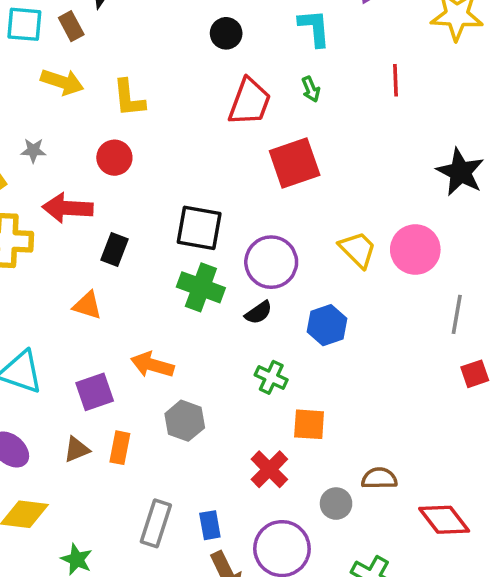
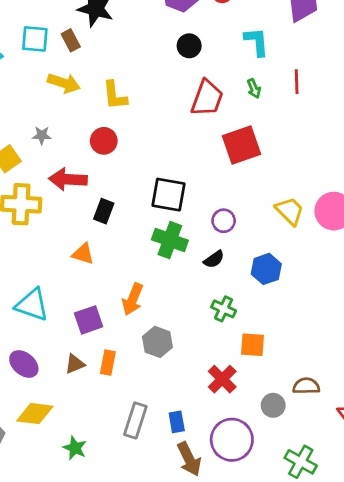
red line: (395, 80) -> (297, 82), moved
purple circle: (271, 262) -> (224, 221), size x0.6
orange arrow: (152, 365) -> (133, 299), turned -84

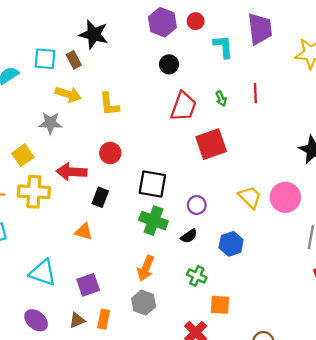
cyan L-shape: (257, 42) -> (223, 47), moved
gray star: (42, 135) -> (50, 123), moved, size x1.5
red circle: (104, 141) -> (110, 153), moved
orange arrow: (133, 299) -> (146, 268), moved

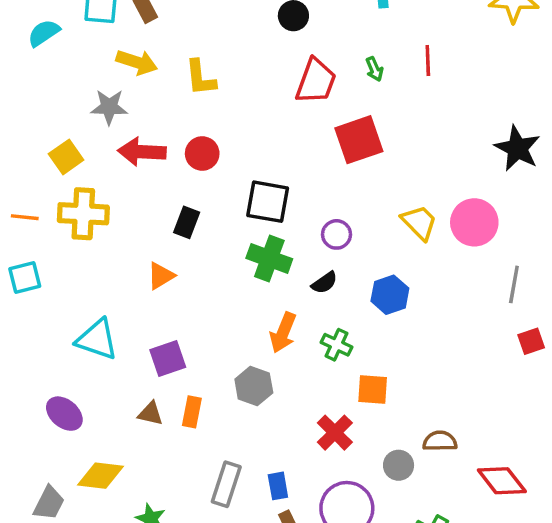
red arrow: (72, 172) -> (142, 152), moved
orange triangle: (84, 232) -> (161, 276), turned -48
orange arrow: (146, 268) -> (283, 333), moved
purple ellipse: (36, 320) -> (64, 414), moved
brown triangle: (77, 320) -> (150, 414), turned 35

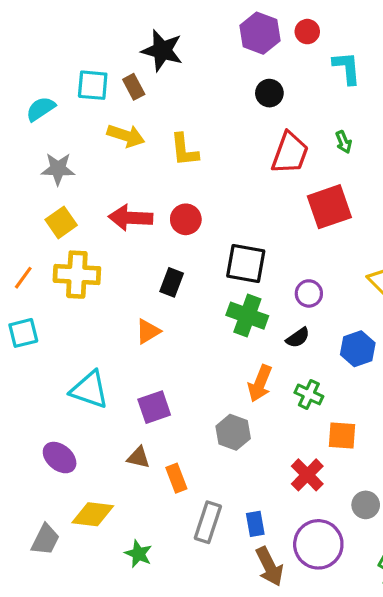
gray star: (109, 107) -> (58, 169), moved
orange line: (25, 217) -> (23, 278), turned -60
orange rectangle: (192, 412) -> (176, 478), moved, turned -32

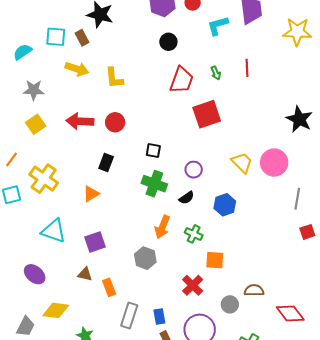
cyan L-shape: (347, 68) -> (218, 26), turned -100
black square: (246, 263) -> (153, 150), size x0.6
yellow cross: (77, 275) -> (44, 179), moved, turned 32

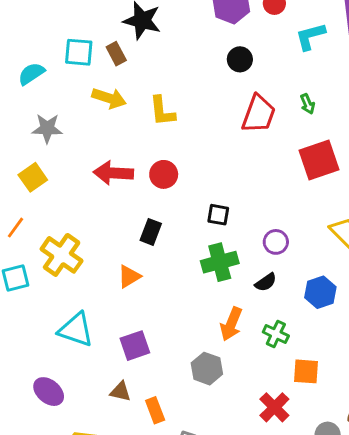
red square: (207, 114) -> (319, 160), moved
yellow square: (36, 124) -> (33, 177), moved
green cross: (154, 184) -> (220, 262), turned -35

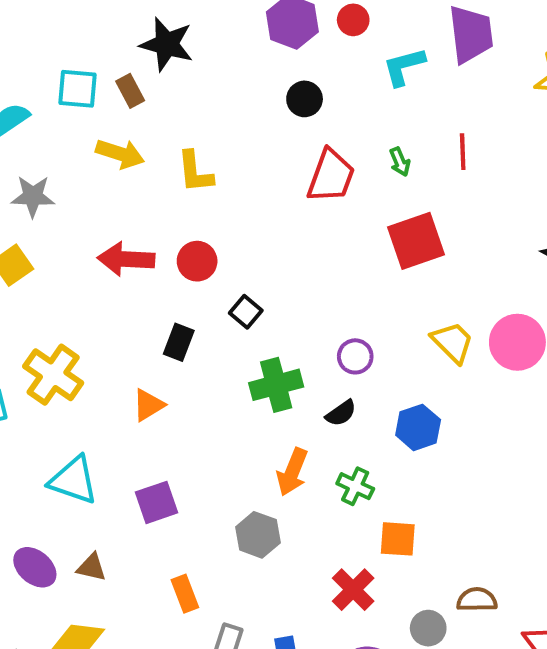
black square: (218, 215) -> (246, 312), moved, turned 30
brown triangle: (121, 392) -> (92, 567), moved

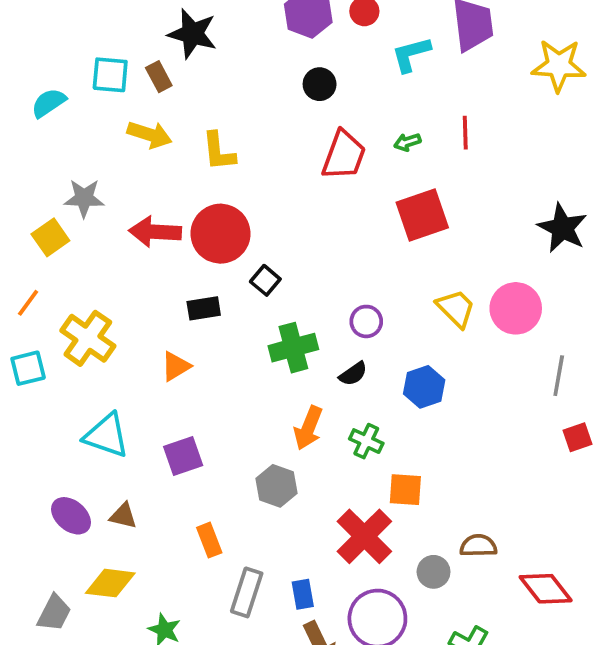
green arrow: (400, 162) -> (407, 142), turned 95
gray star: (33, 196) -> (84, 198), moved
red circle: (197, 261) -> (220, 234), size x1.6
black rectangle: (179, 342) -> (204, 308), turned 60
red cross: (353, 590) -> (364, 536), size x1.4

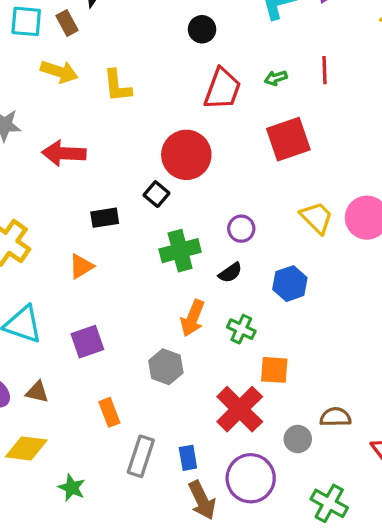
red circle: (220, 234) -> (186, 155), moved

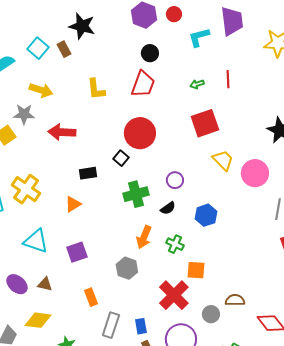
cyan square: (26, 21) -> (38, 48), turned 35
yellow arrow: (59, 72) -> (41, 90), moved
red trapezoid: (222, 89) -> (143, 84), moved
yellow trapezoid: (317, 218) -> (223, 160), moved

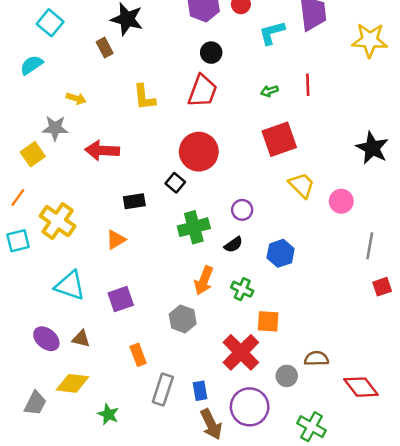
cyan square: (38, 48) -> (50, 23), moved
yellow arrow: (41, 90) -> (76, 98), size x0.7
pink circle: (255, 173) -> (341, 201), size x0.7

